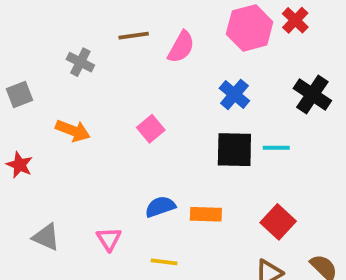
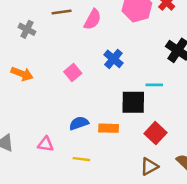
blue cross: (234, 94) -> (113, 59), moved
black square: (234, 150) -> (133, 102), moved
pink triangle: (109, 239) -> (46, 144), turned -49

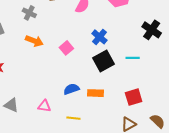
orange arrow: (22, 74) -> (34, 41), moved
black square: (133, 102) -> (103, 61), moved, turned -30
red square: (156, 133) -> (134, 97), turned 30

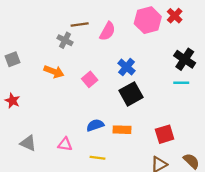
gray cross: (29, 13) -> (65, 40), moved
cyan line: (133, 58) -> (181, 83), moved

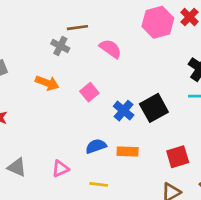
pink semicircle: (108, 31) -> (110, 49), moved, turned -84
blue cross: (127, 67) -> (124, 111), moved
black square: (131, 94) -> (154, 108), moved
pink triangle: (65, 144) -> (60, 169), turned -32

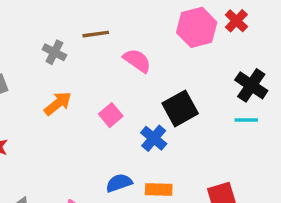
gray cross: (60, 46) -> (54, 52), moved
orange arrow: (47, 83) -> (58, 104), turned -60
black square: (154, 108) -> (180, 108), moved

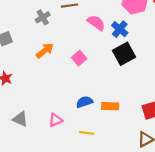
gray cross: (54, 52) -> (43, 17), turned 32
blue cross: (154, 138) -> (120, 29), moved

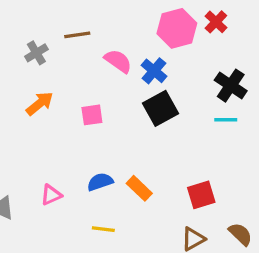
pink square: (79, 58) -> (92, 115), turned 32
orange rectangle: (110, 106) -> (139, 188), turned 42
pink triangle: (56, 120) -> (51, 195), moved

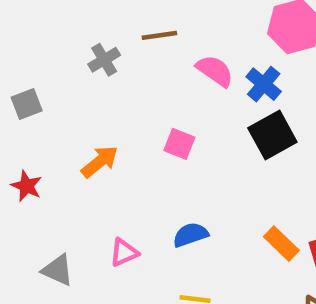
orange arrow: (40, 103) -> (100, 162), moved
pink square: (92, 115) -> (179, 144), turned 30
orange rectangle: (139, 188) -> (281, 244), moved

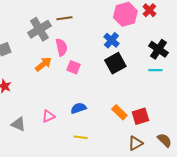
gray cross: (104, 60) -> (39, 29), size x1.6
pink semicircle: (215, 71) -> (61, 47), moved, turned 42
orange arrow: (100, 162) -> (43, 64), moved

